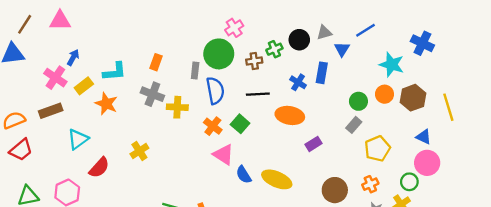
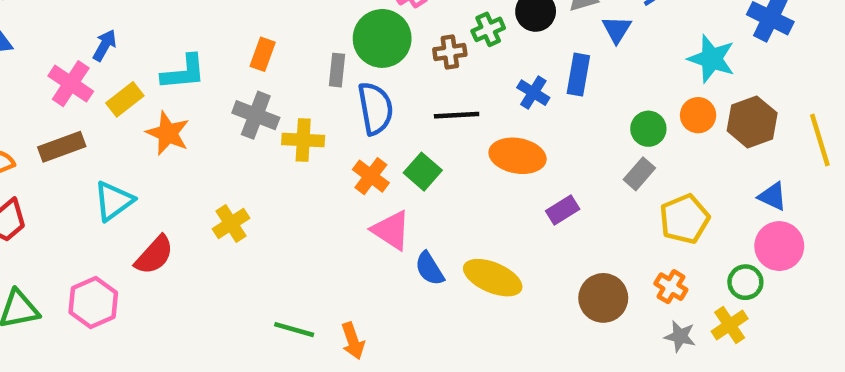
orange cross: (370, 184) -> (671, 287), turned -35

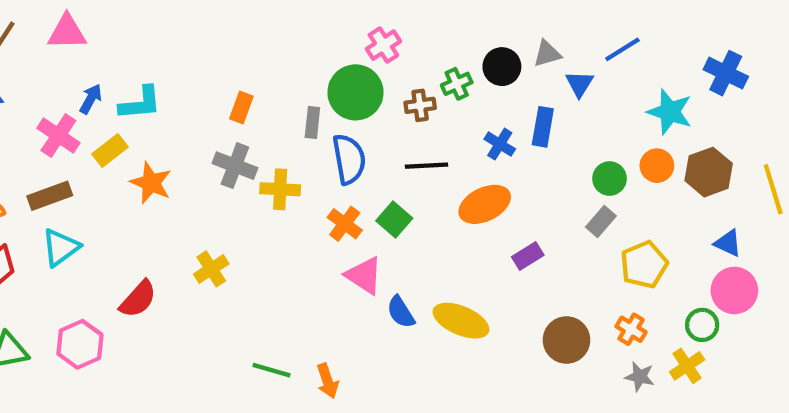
cyan L-shape: (184, 72) -> (140, 103), moved
orange ellipse: (518, 156) -> (485, 204), turned -36
cyan triangle: (114, 201) -> (61, 247), moved

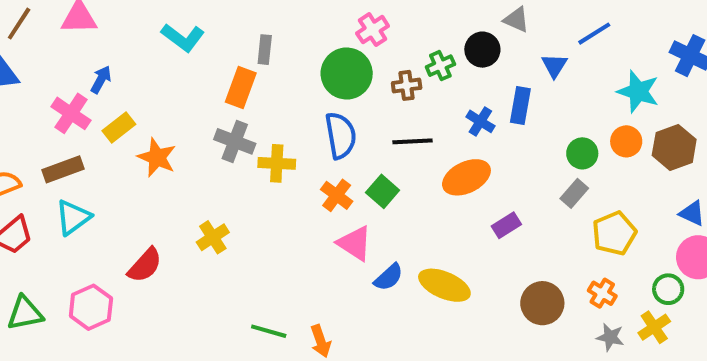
gray triangle: (547, 54) -> (516, 20), moved, turned 40
cyan L-shape: (140, 103) -> (183, 38), moved, turned 42
orange rectangle: (241, 107) -> (241, 87), size x1.4
gray rectangle: (312, 123) -> (265, 50), moved
blue semicircle: (401, 312) -> (389, 277), turned -100

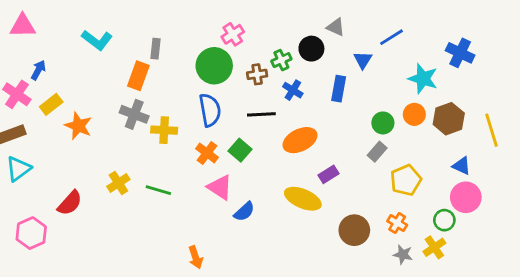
blue cross: (480, 121) -> (293, 90), moved
yellow ellipse: (444, 285) -> (303, 199), moved
green line: (269, 331) -> (158, 190), moved

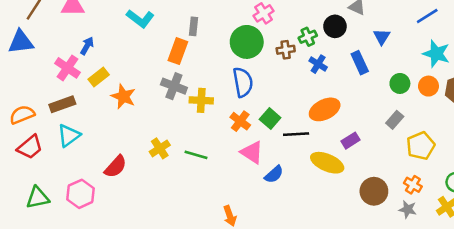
blue line: (391, 37) -> (427, 16), moved
blue rectangle: (339, 89) -> (360, 63), turned -35
black line: (261, 114) -> (296, 134), moved
green circle: (383, 123) -> (400, 83), moved
gray star: (403, 254) -> (408, 209), moved

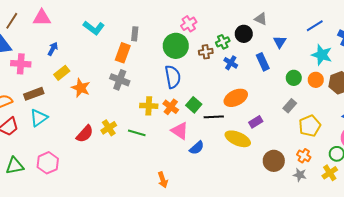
pink cross: (68, 68) -> (21, 64), moved, turned -30
yellow cross: (201, 100) -> (149, 106), moved
red semicircle: (116, 167) -> (85, 134), moved

